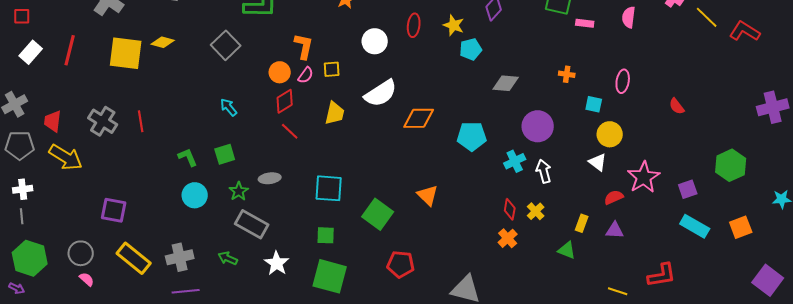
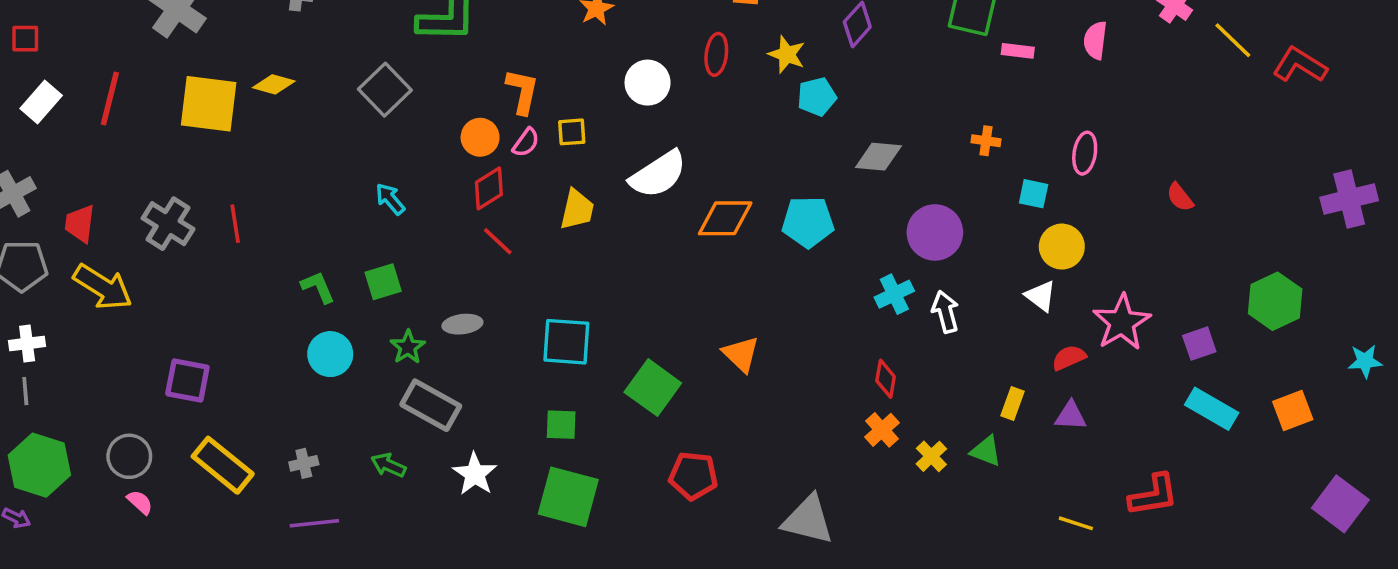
cyan pentagon: (472, 136) -> (808, 222), moved
yellow cross: (536, 211) -> (931, 456), moved
gray cross: (180, 257) -> (304, 463), size x0.6

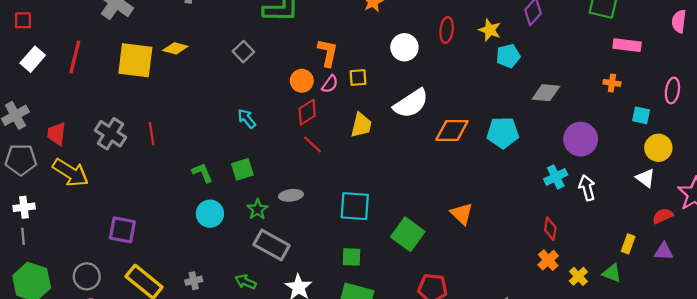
pink rectangle: (1018, 51) -> (627, 45), moved, size x1.4
gray square: (385, 90) -> (243, 52), size x0.7

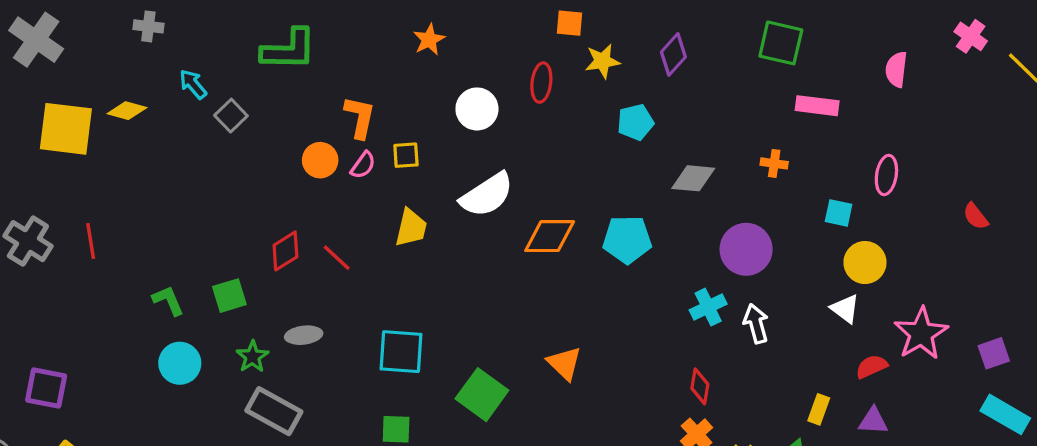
yellow star: (490, 30) -> (602, 61), moved, turned -30
orange cross: (612, 83) -> (774, 163), moved
red diamond: (307, 112) -> (285, 251), moved
cyan arrow: (247, 119) -> (193, 84), moved

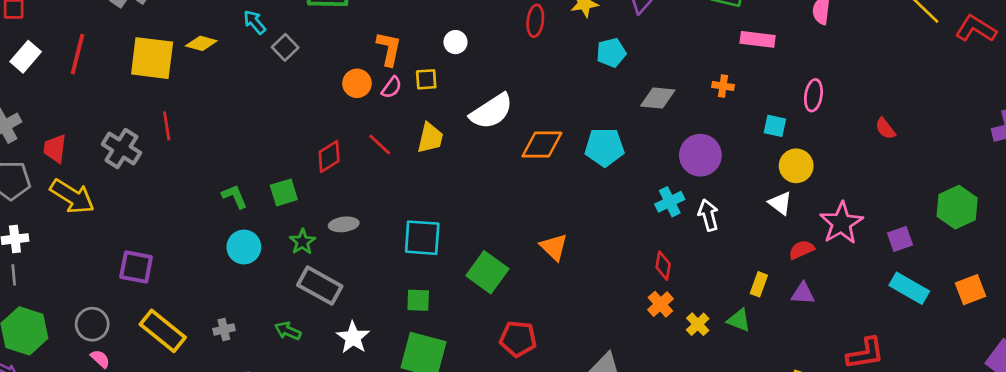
white circle: (477, 109) -> (455, 42), moved, size x0.7
red line: (91, 241) -> (167, 126), moved
red line: (337, 258) -> (380, 145), moved

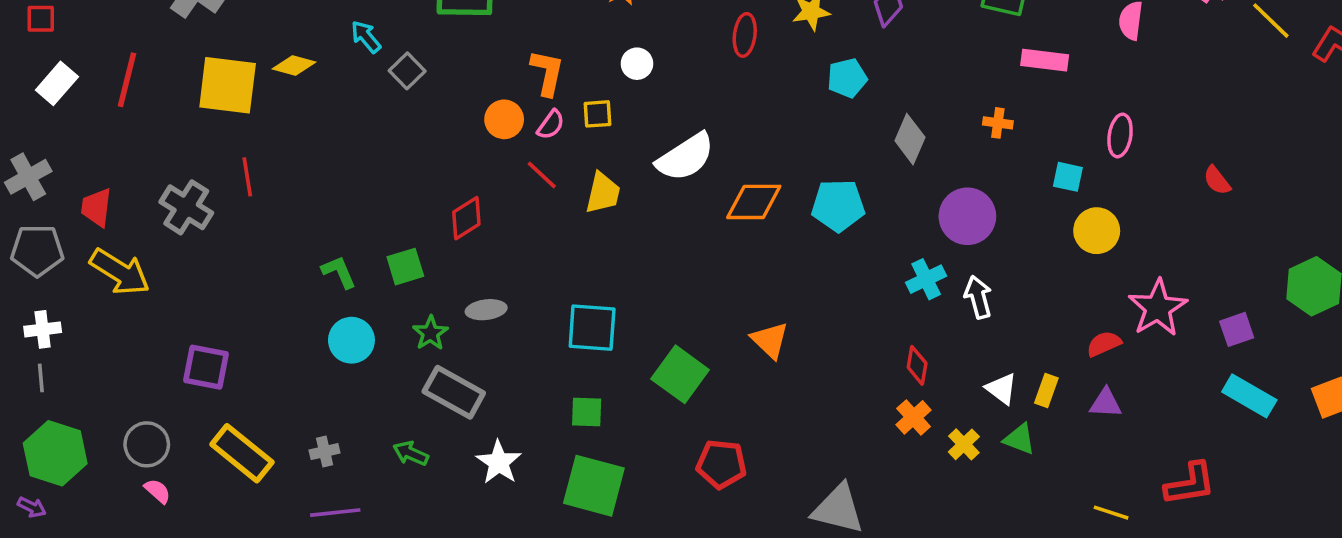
gray diamond: (658, 98) -> (910, 139), turned -72
red line: (380, 145) -> (542, 175), moved
white triangle: (780, 203) -> (1001, 389), moved

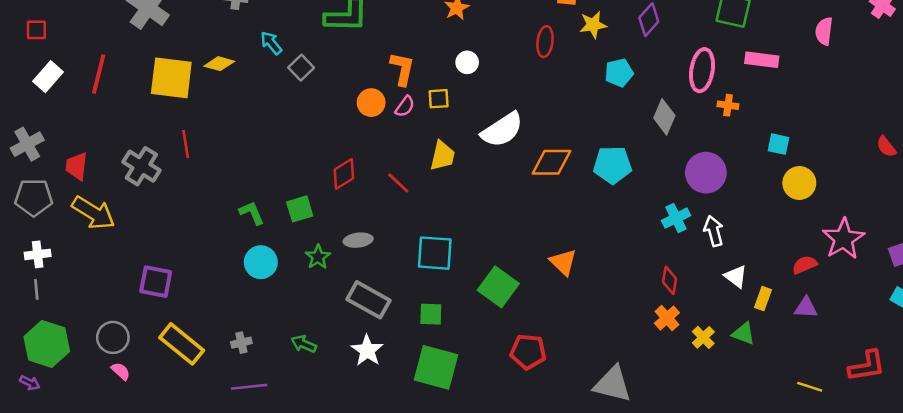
pink ellipse: (1120, 135) -> (702, 70), moved, size x1.4
red line: (542, 175) -> (398, 183), moved
white triangle: (1001, 389) -> (736, 276), moved
gray rectangle: (454, 392) -> (369, 300), moved

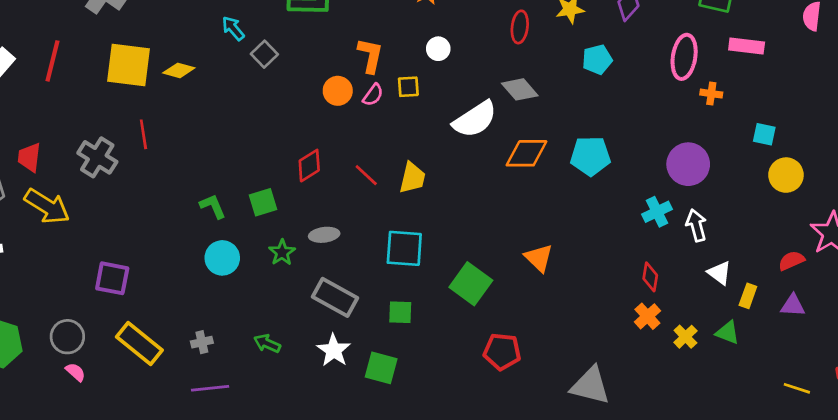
yellow diamond: (219, 64) -> (179, 70), moved
gray diamond: (664, 117) -> (520, 89), moved, turned -64
yellow trapezoid: (442, 156) -> (412, 178), moved
green square: (436, 367) -> (381, 368), moved, size x0.7

